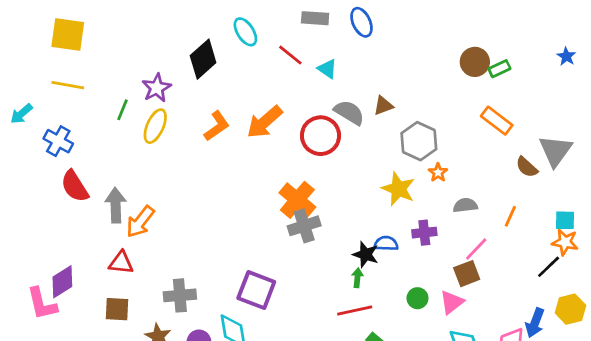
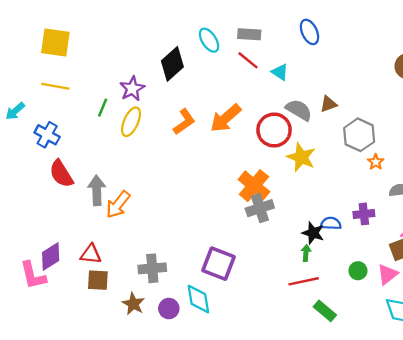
gray rectangle: (315, 18) -> (249, 34), moved
yellow star: (398, 189) -> (301, 157), moved
red triangle: (121, 263) -> (91, 254), moved

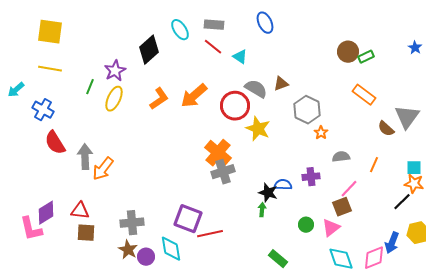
red line: (304, 281) -> (210, 234), moved
brown star: (133, 304) -> (128, 250), moved

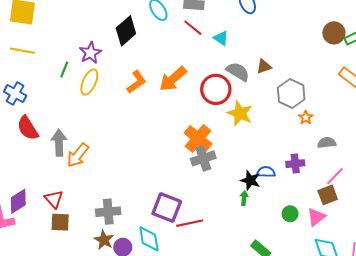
red triangle: (80, 211) -> (54, 199), turned 42

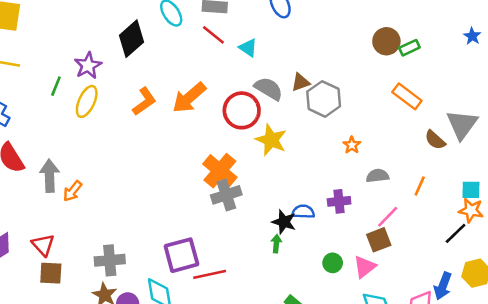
gray hexagon: (291, 94) -> (324, 99), moved
orange arrow: (78, 155) -> (73, 191), size x0.7
purple square: (167, 208) -> (181, 255), turned -36

